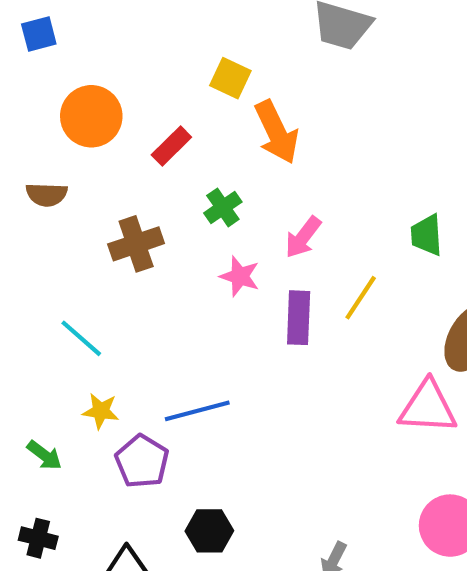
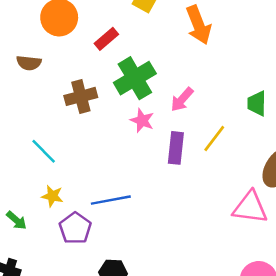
orange arrow: (276, 132) -> (199, 25), moved
green cross: (223, 207) -> (135, 78), size x1.8

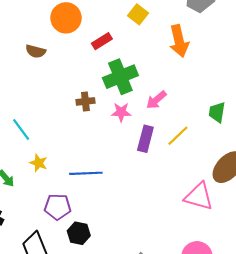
brown cross: (81, 96) -> (85, 101), moved, size x0.7
pink star: (142, 120) -> (121, 112), turned -30
cyan line: (44, 151) -> (21, 129), moved
purple pentagon: (75, 228) -> (58, 207), moved, turned 30

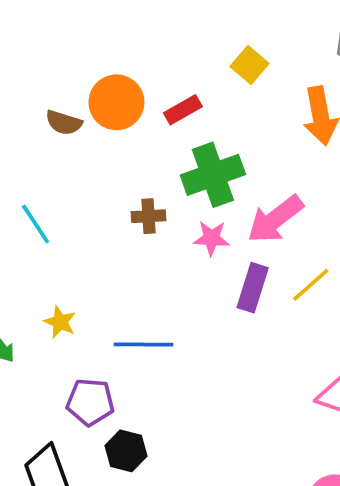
orange circle: (66, 18) -> (116, 102), moved
pink arrow: (156, 100) -> (275, 219), size x1.5
cyan line: (21, 129) -> (36, 224), moved

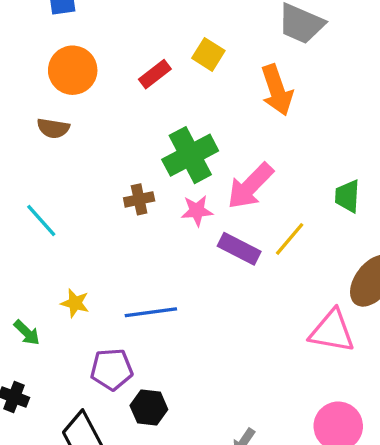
orange circle: (116, 102) -> (73, 70), moved
red rectangle: (183, 110) -> (155, 74), moved
purple rectangle: (253, 288) -> (239, 249), turned -72

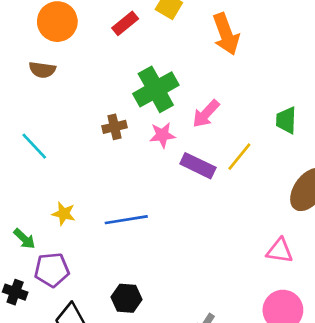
pink arrow: (250, 186) -> (206, 114), size x0.7
pink triangle: (332, 331) -> (280, 251), moved, size x0.7
purple pentagon: (112, 369) -> (52, 270), moved

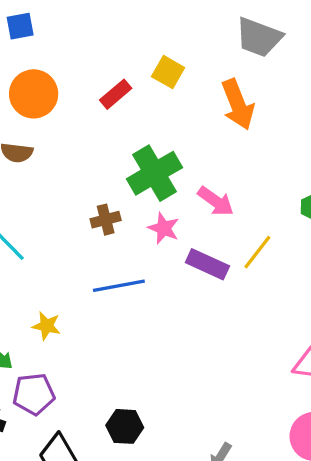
pink arrow: (206, 114) -> (216, 201), turned -96
pink star: (162, 135) -> (164, 228), turned 30
blue line: (126, 220) -> (119, 286), moved

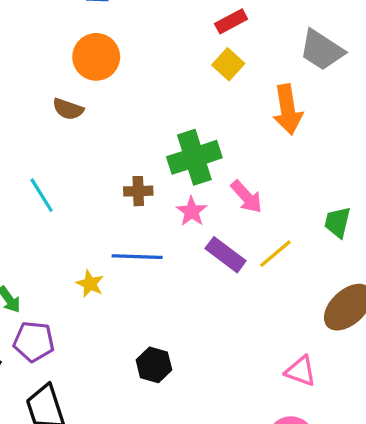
red rectangle: (116, 94) -> (231, 21), moved
yellow star: (46, 326) -> (90, 284), moved
black hexagon: (125, 426) -> (154, 365), moved

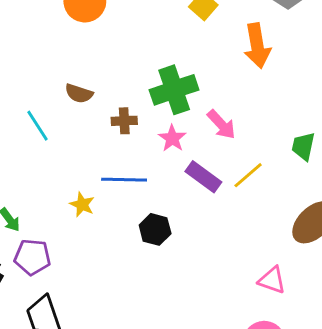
brown semicircle: (68, 109) -> (79, 94), moved
black hexagon: (154, 365) -> (155, 229), moved

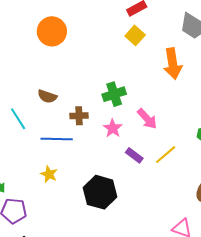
green cross: (174, 90) -> (114, 94), size x0.7
purple rectangle: (203, 177) -> (134, 155), size x0.7
blue line: (124, 180) -> (57, 139), moved
black hexagon: (155, 229) -> (100, 192), size x1.5

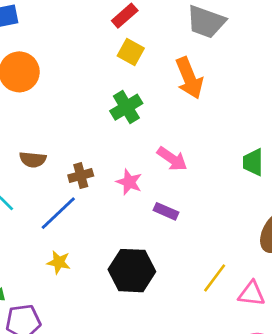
green cross: (114, 94) -> (126, 107), moved
blue line: (57, 139) -> (58, 213), turned -32
yellow line: (166, 155) -> (215, 278), moved

